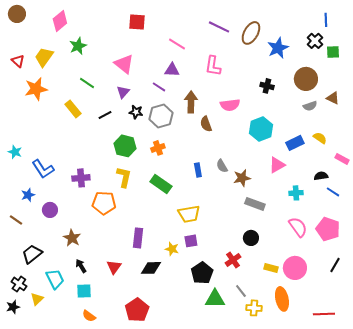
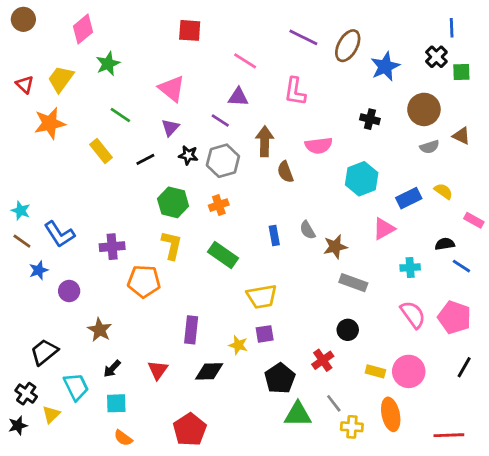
brown line: (16, 220) -> (22, 241), moved
black arrow: (81, 266) -> (112, 369), turned -104

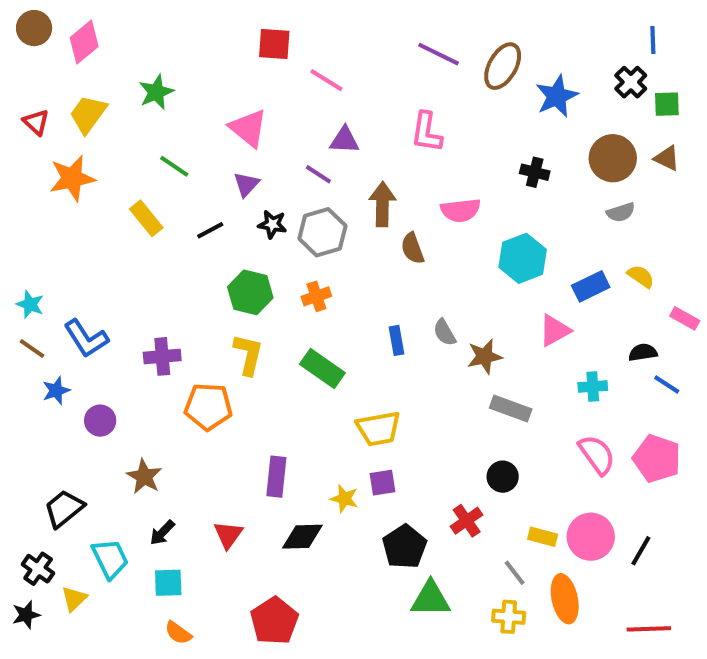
pink diamond: (83, 29) -> (84, 42), moved
pink line: (245, 61) -> (326, 80), moved
brown triangle: (461, 136) -> (667, 158), moved
black line: (464, 367) -> (641, 551), moved
gray line: (334, 403) -> (515, 573), moved

